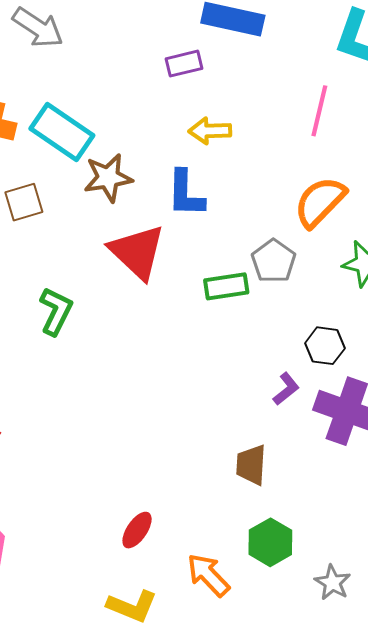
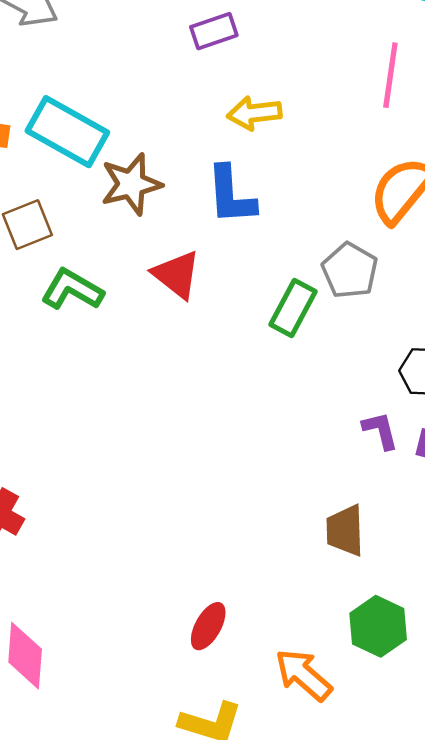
red triangle: (137, 252) -> (176, 275), size x0.7
green rectangle: (226, 286) -> (293, 308), turned -48
green L-shape: (56, 311) -> (72, 290), moved, turned -81
purple L-shape: (286, 389) -> (380, 430), turned -60

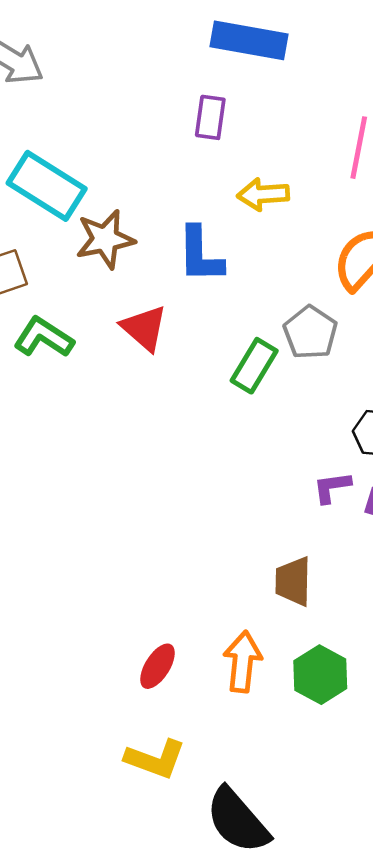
purple rectangle: (214, 31) -> (210, 117), moved, turned -66
yellow arrow: (254, 113) -> (263, 194), moved
purple L-shape: (380, 430) -> (332, 487), turned -87
orange arrow: (303, 675) -> (243, 662), moved, turned 52

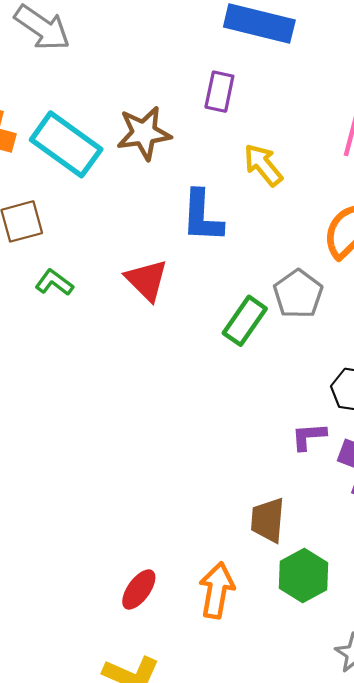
yellow arrow: (263, 194) -> (263, 165), turned 51
brown star: (105, 239) -> (144, 133), moved
green L-shape: (44, 337) -> (54, 283), size x0.7
green hexagon: (320, 675) -> (304, 576), moved

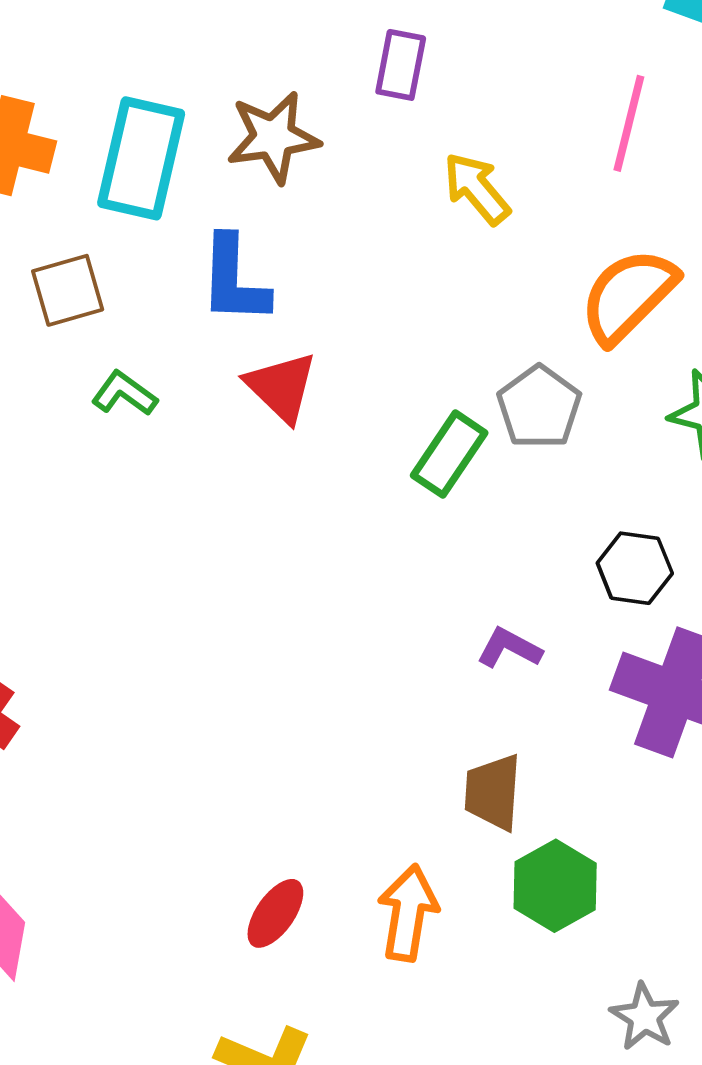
cyan rectangle: (66, 144) -> (141, 158), turned 68
blue L-shape: (202, 216) -> (234, 280), moved
purple L-shape: (309, 436) -> (509, 648), moved, turned 33

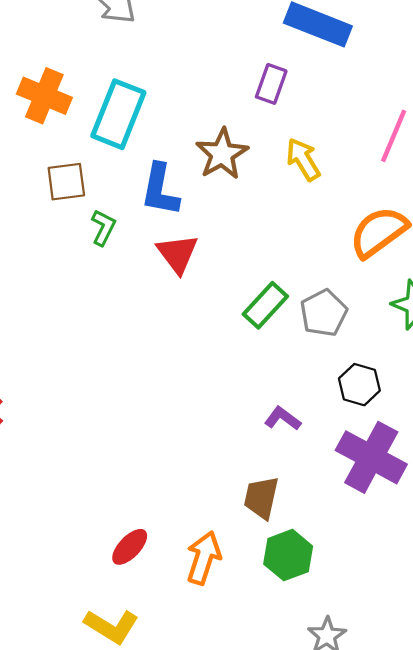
brown star: (273, 137) -> (222, 154), moved, turned -30
green L-shape: (124, 393) -> (103, 228), moved, turned 72
gray pentagon: (539, 407) -> (324, 313), moved

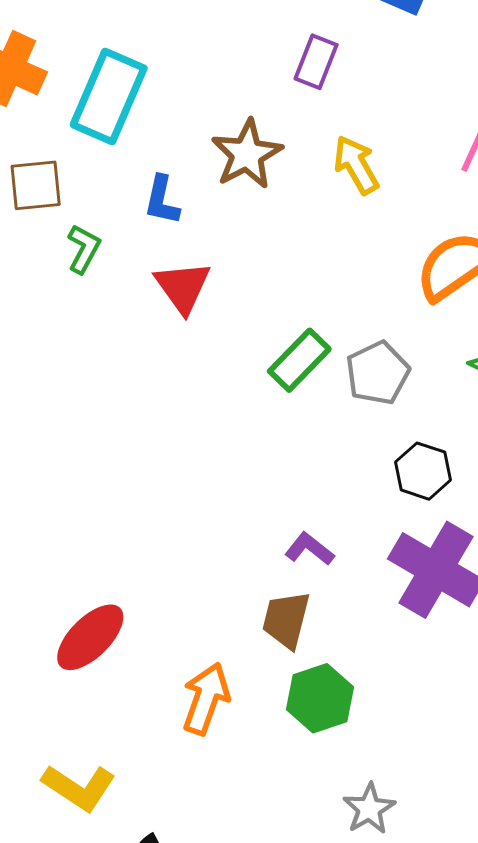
blue L-shape: (160, 190) -> (162, 200), size x0.7
purple L-shape: (283, 419) -> (309, 549), moved
red ellipse: (130, 547) -> (90, 637), moved, size x1.4

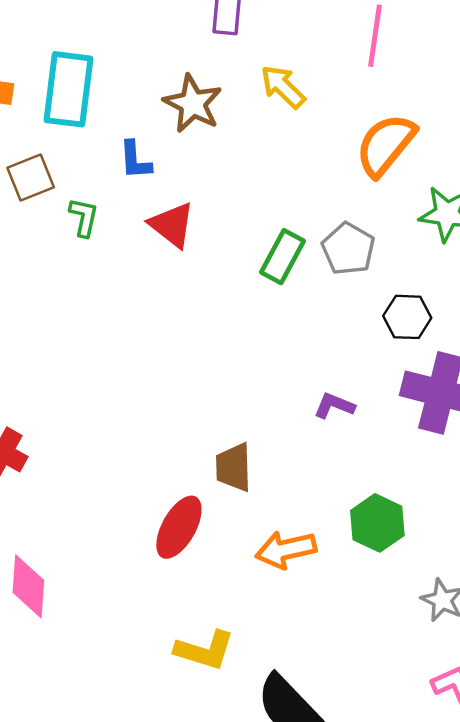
brown trapezoid: (286, 620) -> (234, 467), moved
orange arrow: (206, 699) -> (286, 550), turned -106

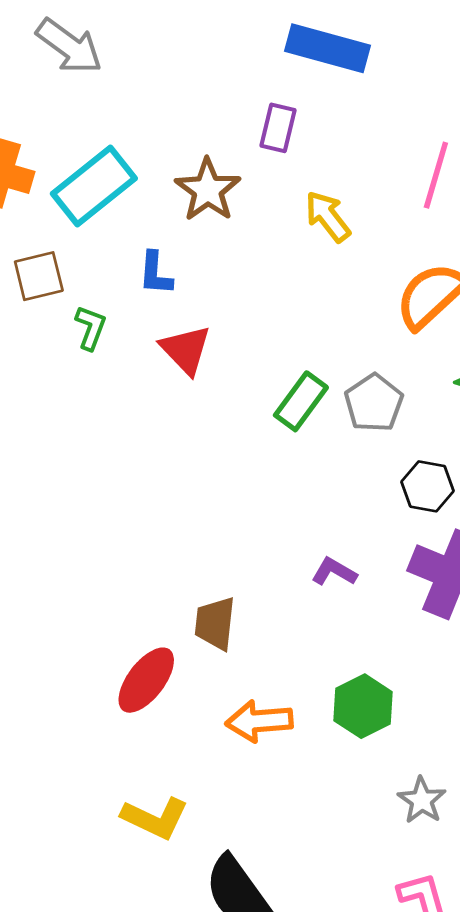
cyan rectangle: (69, 89) -> (94, 186), turned 36
brown star: (193, 104) -> (208, 190), moved

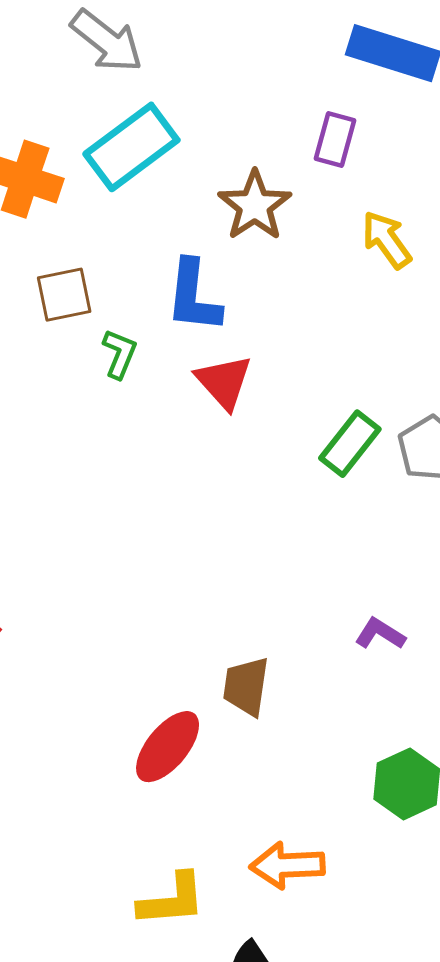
cyan rectangle: (94, 186) -> (131, 147), moved
blue L-shape: (155, 273) -> (194, 296), size x1.5
orange arrow: (259, 721) -> (287, 865), moved
yellow L-shape: (155, 818) -> (172, 900), turned -32

